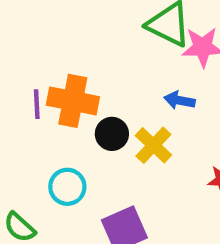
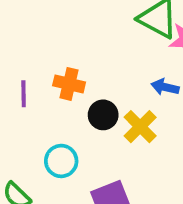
orange cross: (73, 101) -> (69, 84), size x0.7
purple line: (37, 104) -> (24, 94), moved

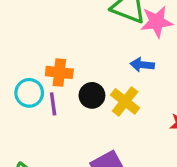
purple line: (24, 94) -> (53, 104), moved
cyan circle: (61, 161) -> (29, 93), moved

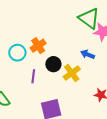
orange cross: (59, 72) -> (38, 46), turned 35
purple line: (53, 104) -> (33, 76), moved

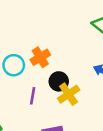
yellow cross: (72, 73) -> (69, 94), moved

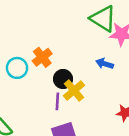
purple line: (33, 96) -> (57, 101), moved

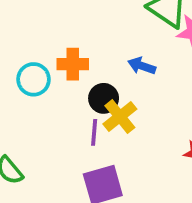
orange cross: (42, 57) -> (73, 64), turned 36
blue arrow: (105, 64) -> (142, 66), moved

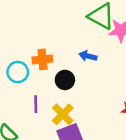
yellow cross: (120, 117) -> (63, 114), moved
purple line: (94, 132) -> (36, 104), moved

